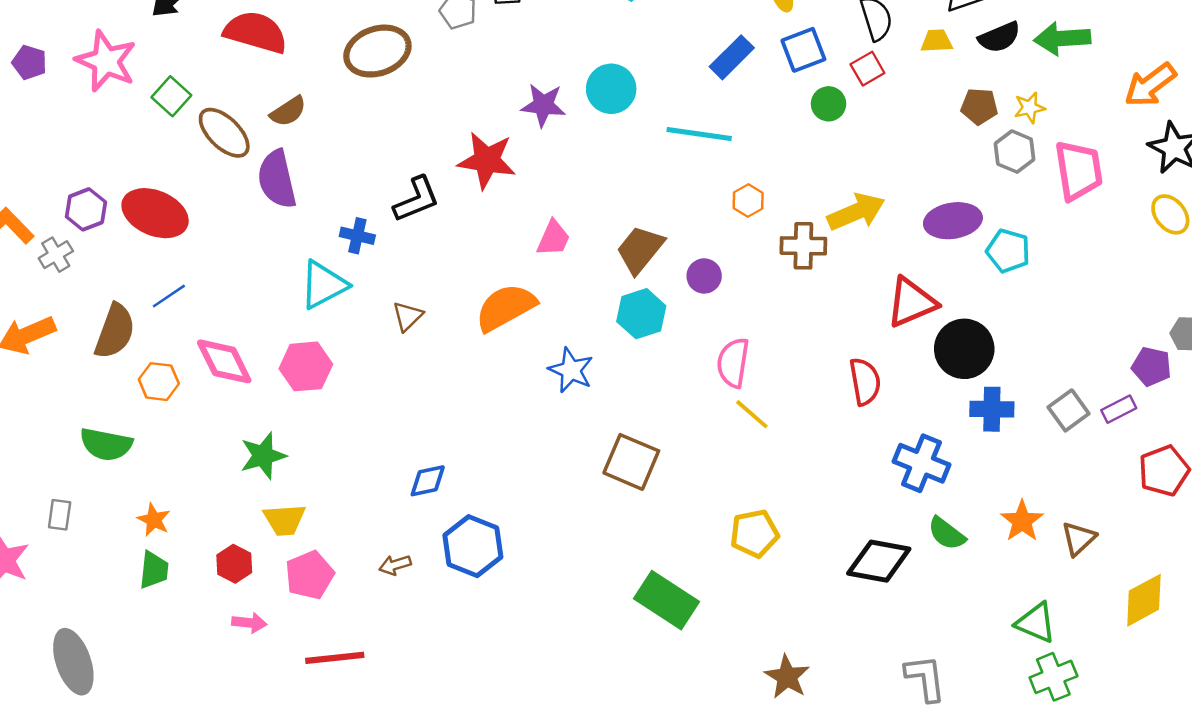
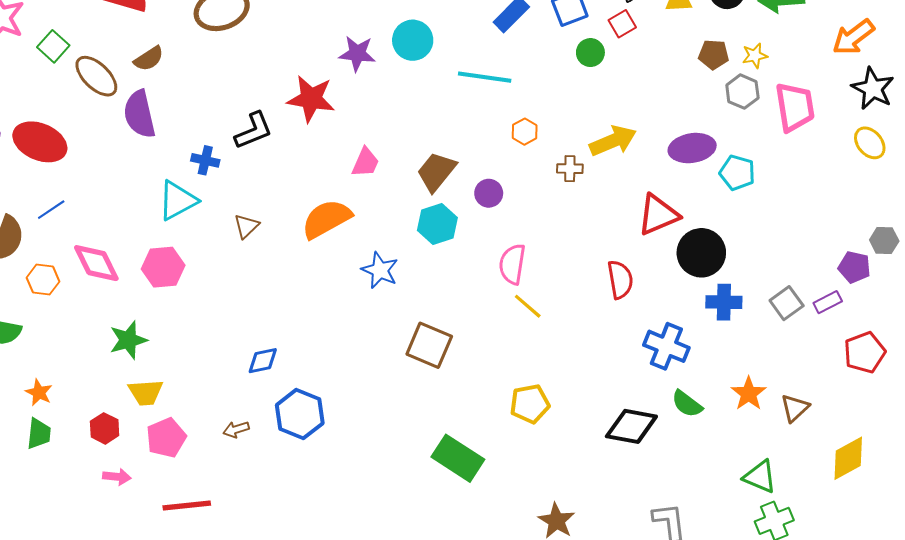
brown cross: (803, 246) -> (570, 169), size x0.7

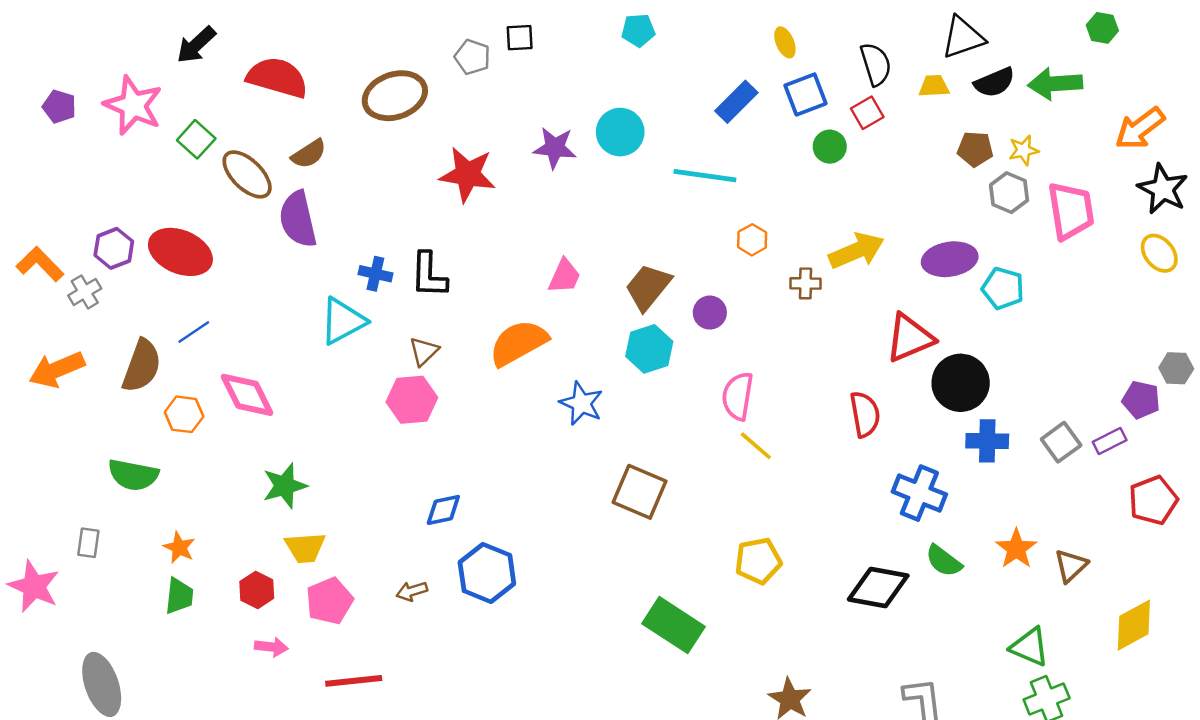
red star: (311, 99) -> (468, 174), moved
black L-shape: (254, 131) -> (429, 275), moved, turned 114
pink hexagon: (163, 267) -> (412, 400), moved

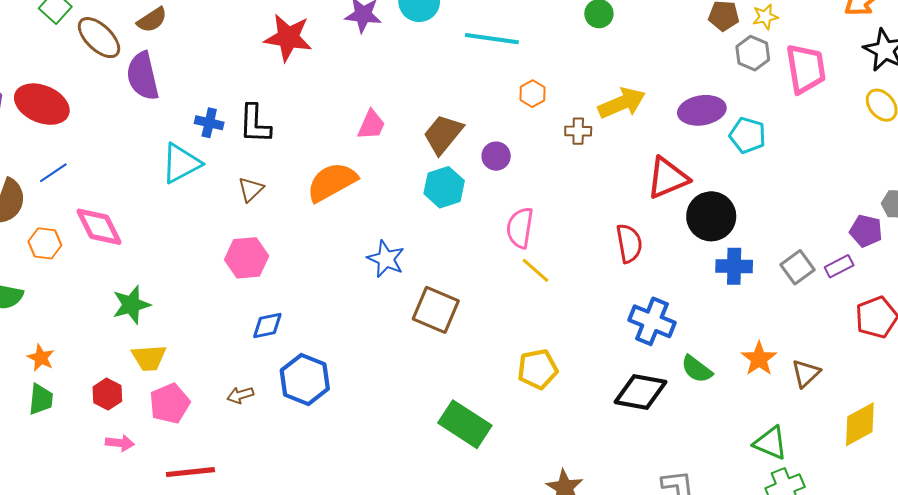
pink hexagon: (412, 400) -> (247, 258), moved
blue star: (581, 403) -> (386, 259), moved
blue cross: (919, 493) -> (652, 321), moved

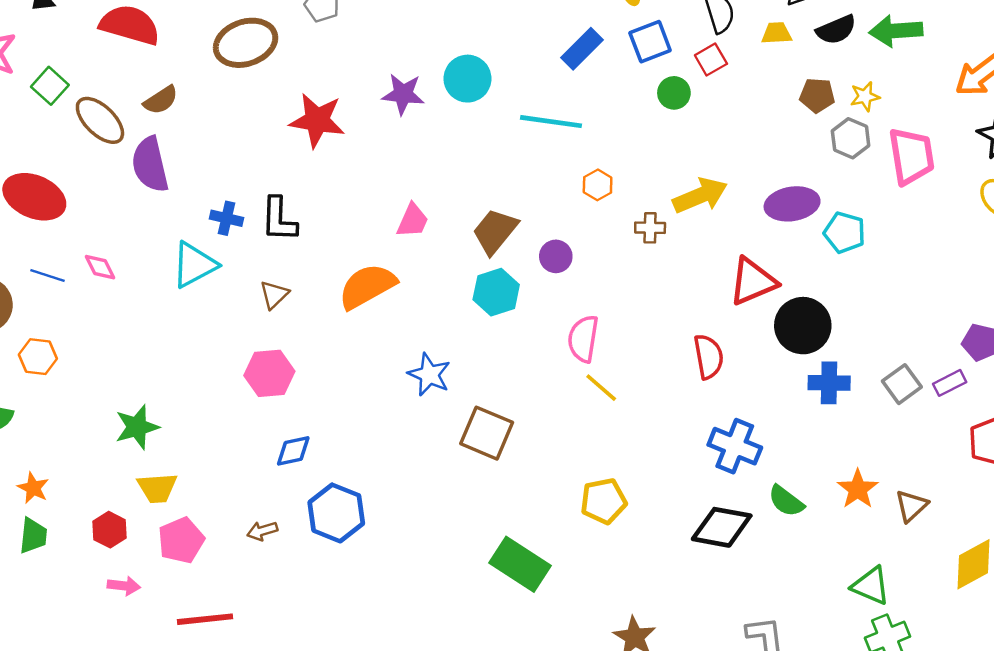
blue line: (53, 173) -> (47, 275), turned 52
pink diamond: (99, 227) -> (100, 267), moved, size x0.6

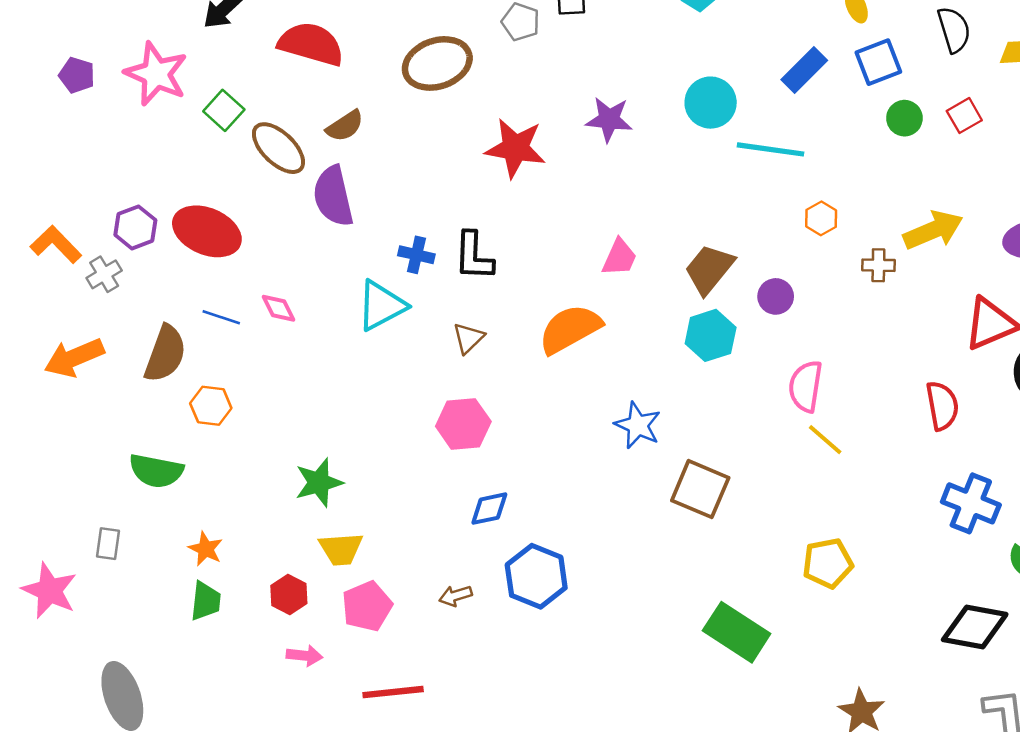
red square: (711, 60) -> (964, 116), moved
cyan circle: (467, 79) -> (711, 103), moved
black diamond: (722, 527) -> (975, 627), moved

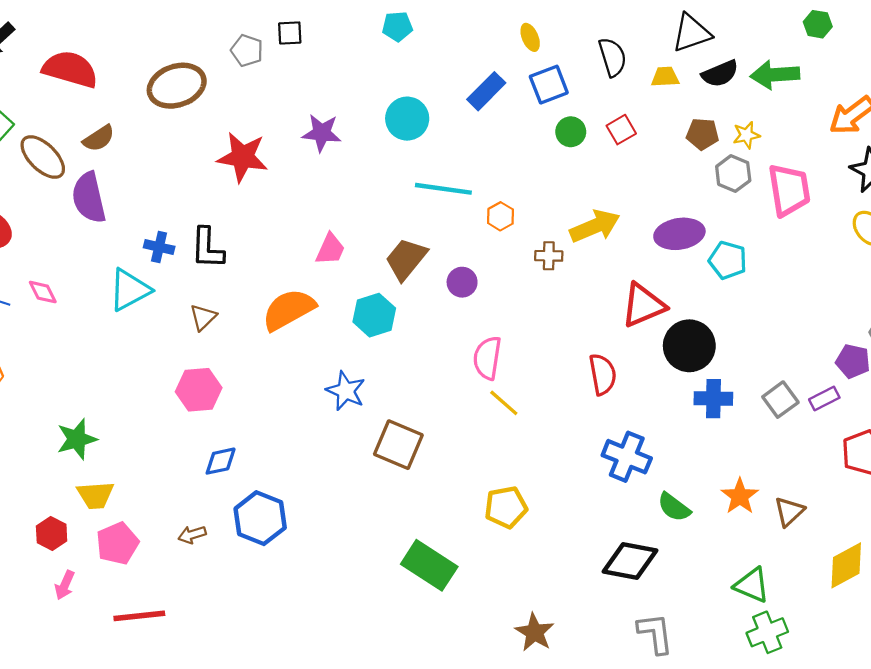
cyan line: (770, 149) -> (443, 189), moved
cyan hexagon: (711, 335) -> (374, 315), moved
pink arrow: (305, 656) -> (65, 585), turned 108

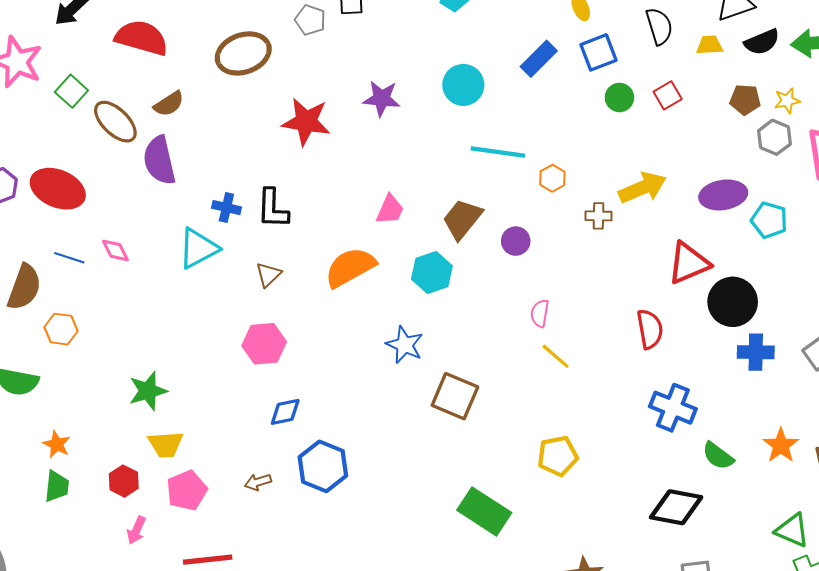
pink semicircle: (487, 358) -> (540, 313), size x0.7

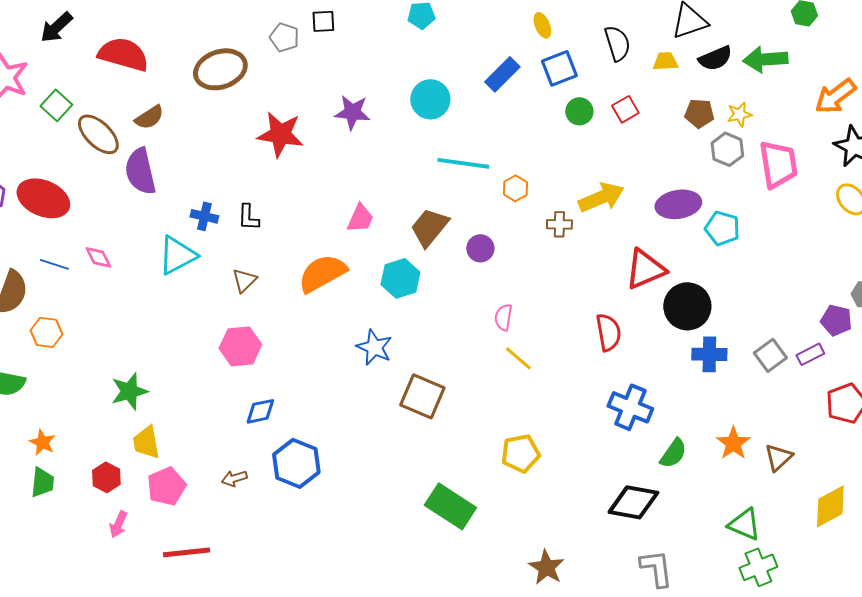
black L-shape: (273, 209) -> (248, 217), size x0.7
yellow trapezoid: (166, 444) -> (146, 442), turned 84
green semicircle: (718, 456) -> (673, 453), turned -92

